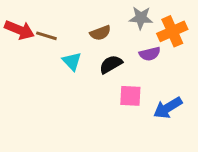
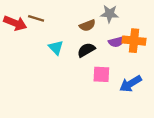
orange cross: (172, 31) -> (134, 41), moved, turned 30
brown semicircle: (100, 33) -> (87, 25), moved
brown line: (46, 36) -> (36, 18), moved

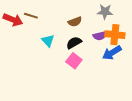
gray star: (110, 14) -> (105, 12), moved
pink square: (101, 74) -> (74, 61), moved, turned 35
blue arrow: (131, 84) -> (112, 53), moved

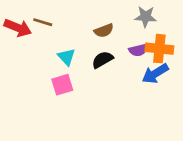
pink square: (74, 61) -> (62, 85), moved, turned 35

